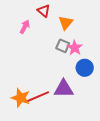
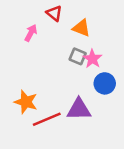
orange triangle: (66, 23) -> (81, 28), turned -49
orange star: (21, 98) -> (26, 102), moved

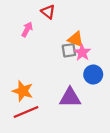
orange triangle: (81, 28) -> (76, 39), moved
gray square: (78, 56) -> (69, 50), turned -32
red line: (47, 119) -> (26, 112), moved

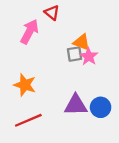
pink arrow: (27, 29) -> (30, 32), size x1.5
blue circle: (93, 74) -> (101, 107), moved
orange star: (23, 91) -> (25, 85), moved

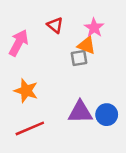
red triangle: (52, 13) -> (55, 25), moved
pink arrow: (30, 32) -> (19, 43), moved
pink star: (89, 56) -> (94, 28), moved

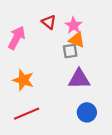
pink star: (94, 28) -> (73, 25), moved
purple triangle: (80, 112) -> (79, 79), moved
blue circle: (107, 115) -> (87, 112), moved

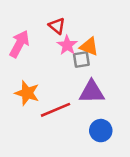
pink star: (73, 25) -> (67, 45), moved
red line: (27, 114) -> (56, 110), moved

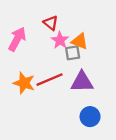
red line: (56, 110) -> (50, 80), moved

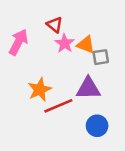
gray square: (73, 53) -> (101, 57), moved
red line: (50, 80) -> (58, 106), moved
orange star: (24, 83) -> (40, 90), moved, turned 30

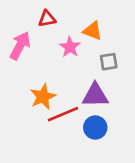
red triangle: (55, 25) -> (47, 19), moved, turned -49
orange triangle: (86, 45) -> (93, 31), moved
blue circle: (97, 126) -> (95, 127), moved

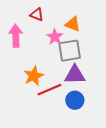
red triangle: (47, 19) -> (37, 15), turned 32
pink arrow: (20, 46) -> (16, 36), turned -30
gray square: (109, 62) -> (70, 51), moved, size x1.6

